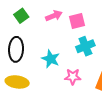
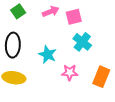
cyan cross: (85, 46) -> (82, 42), turned -30

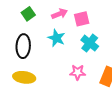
cyan star: (48, 55) -> (56, 38), moved

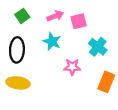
cyan cross: (90, 43) -> (98, 47), moved
pink star: (78, 72) -> (72, 67), moved

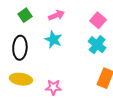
pink square: (79, 21) -> (98, 20), moved, turned -35
pink star: (72, 67) -> (53, 87), moved

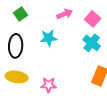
pink arrow: (56, 15) -> (65, 14), moved
cyan star: (53, 40) -> (49, 38), turned -30

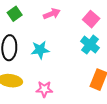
pink arrow: (65, 14) -> (52, 14), moved
cyan star: (49, 38) -> (40, 50), moved

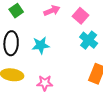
pink square: (91, 19) -> (80, 16), moved

